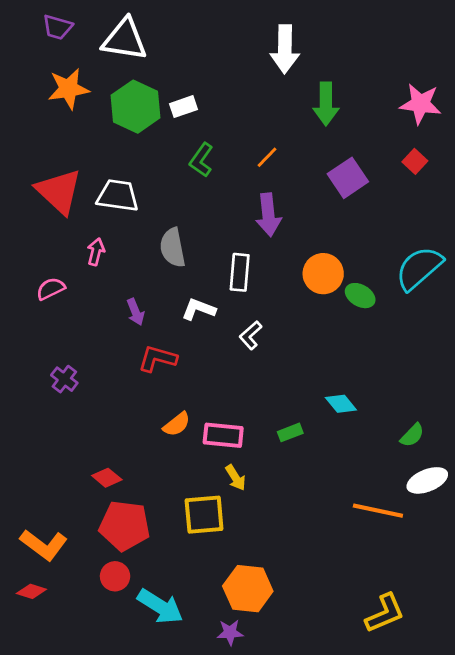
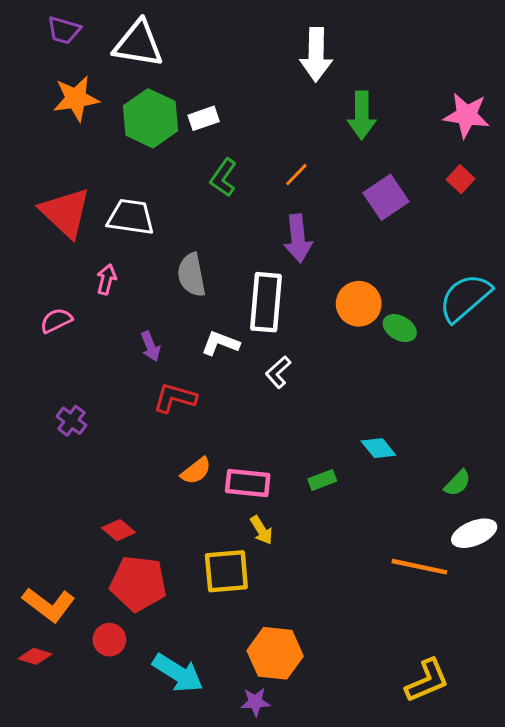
white rectangle: (240, 272) -> (266, 302), size x1.4
red circle: (115, 576) -> (109, 640), moved

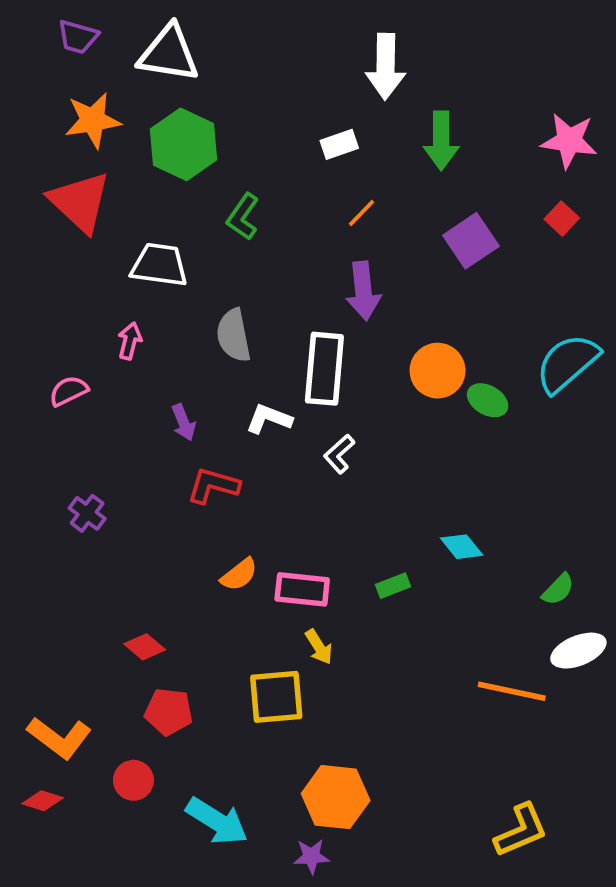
white rectangle: (204, 118) -> (339, 144), moved
green L-shape: (223, 178) -> (243, 217), moved
red triangle: (65, 213) -> (80, 202), moved
red pentagon: (138, 583) -> (169, 712), size x0.7

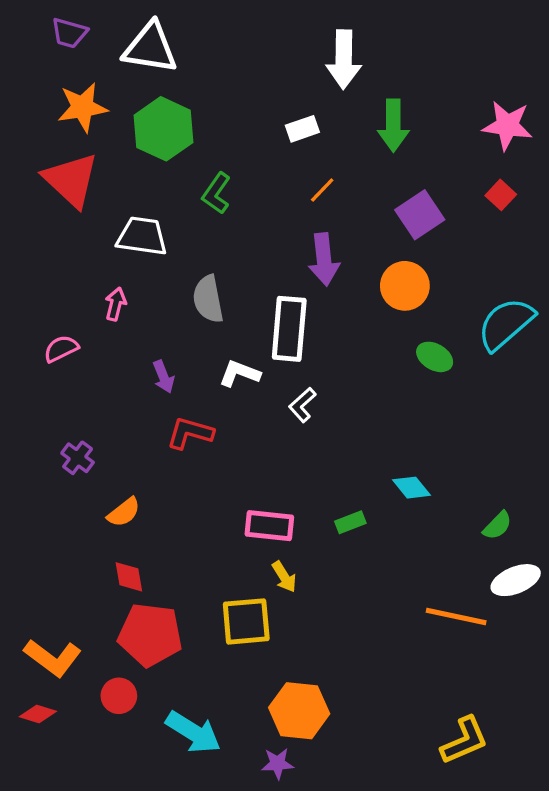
orange circle: (438, 371) -> (405, 286), moved
orange semicircle: (239, 575) -> (124, 512), moved
red diamond: (145, 647) -> (129, 577), turned 40
red pentagon: (169, 712) -> (150, 635), size x1.5

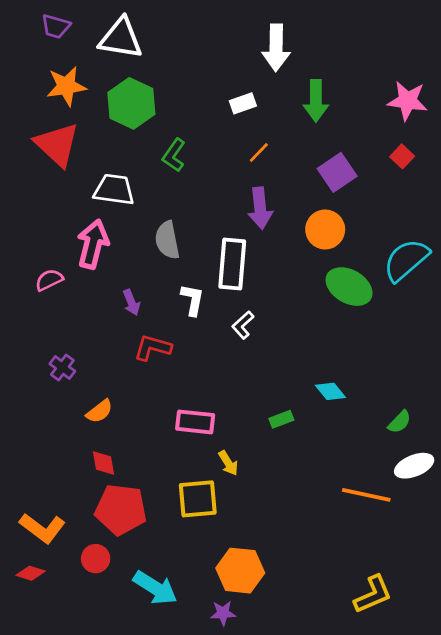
pink arrow: (116, 304) -> (93, 244), size x1.8
green ellipse: (435, 357) -> (349, 287), size x1.6
white L-shape: (240, 373) -> (192, 300), turned 80
pink rectangle: (269, 526) -> (195, 422), moved

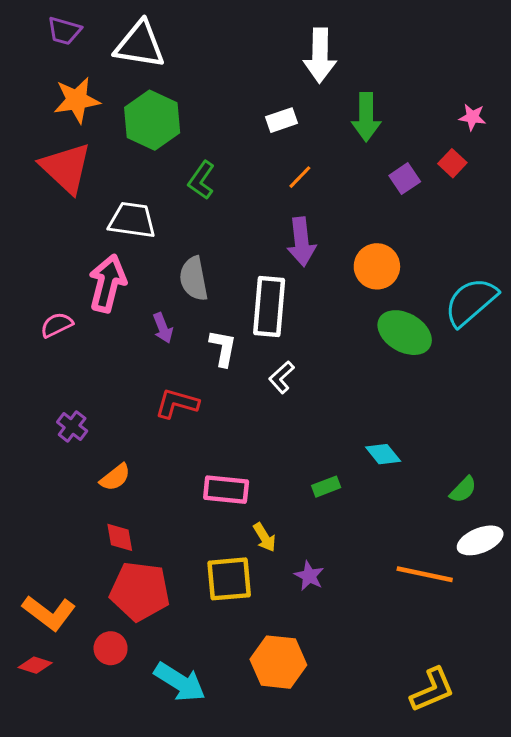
pink star: (407, 101) -> (472, 117), size x0.6
red square: (402, 156) -> (452, 163), moved
purple square: (337, 172) -> (405, 179), moved, size x0.7
purple arrow: (131, 302) -> (163, 328), moved
purple star: (223, 613) -> (309, 576), moved, turned 30

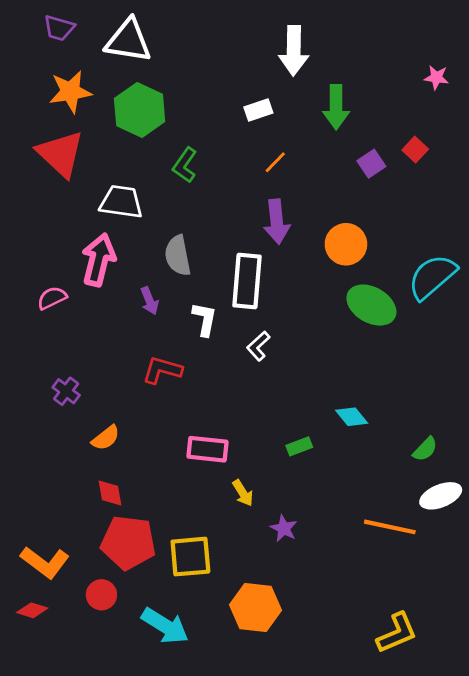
pink star: (472, 117) -> (436, 77), moved
yellow square: (229, 579) -> (190, 557), moved

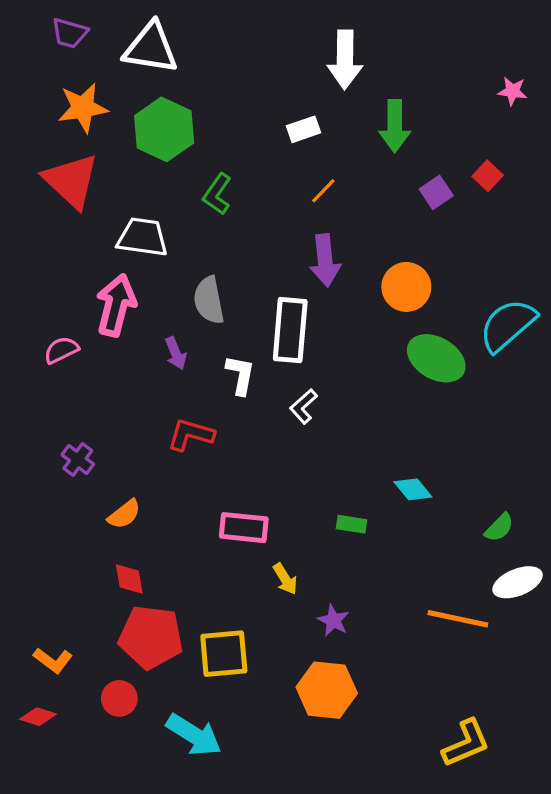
green rectangle: (299, 446) -> (352, 524), turned 30
orange L-shape: (45, 562) -> (53, 660), size x0.7
orange hexagon: (256, 607) -> (327, 690), moved

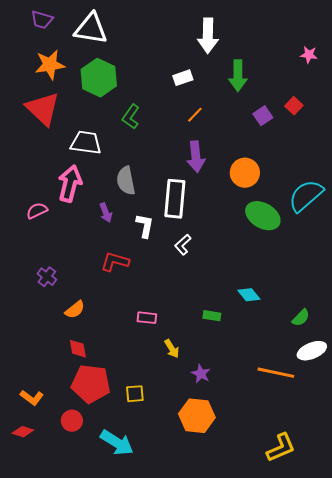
pink rectangle: (244, 528) -> (147, 318), size x0.7
yellow square: (224, 654) -> (135, 394), size x0.6

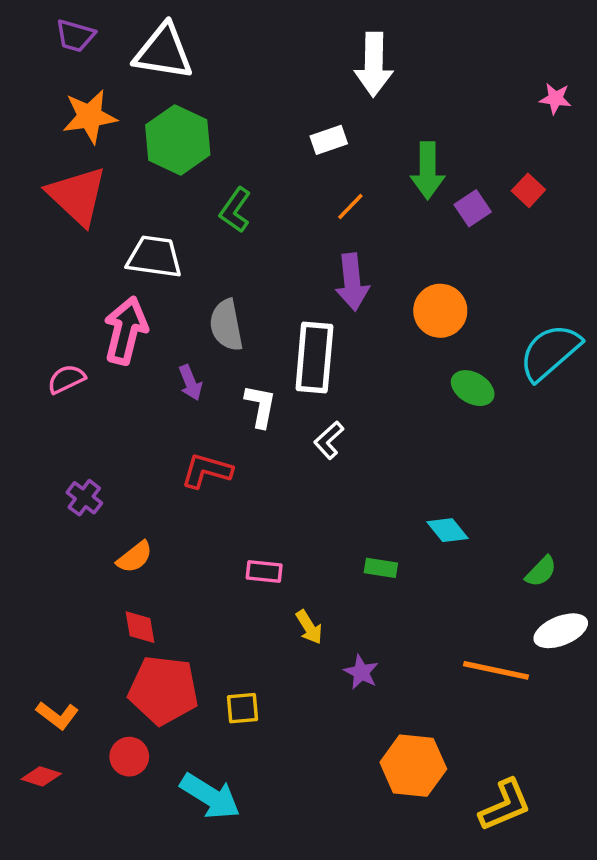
green arrow: (238, 76) -> (428, 171), moved
green ellipse: (263, 216) -> (473, 388), size x0.7
orange hexagon: (197, 416) -> (413, 766), moved

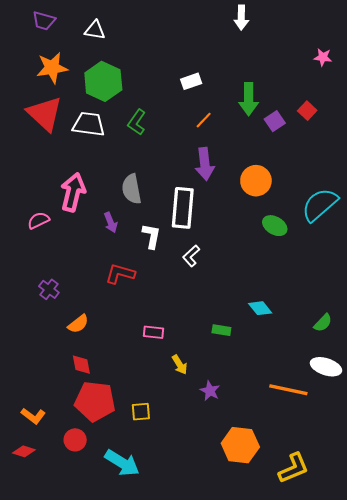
white triangle: (163, 52) -> (95, 30), size x0.6
white arrow: (374, 64) -> (241, 18), moved, size x0.7
white trapezoid: (154, 257) -> (89, 124), moved
green semicircle: (541, 571) -> (323, 323), moved
white ellipse: (561, 631) -> (326, 367), turned 40

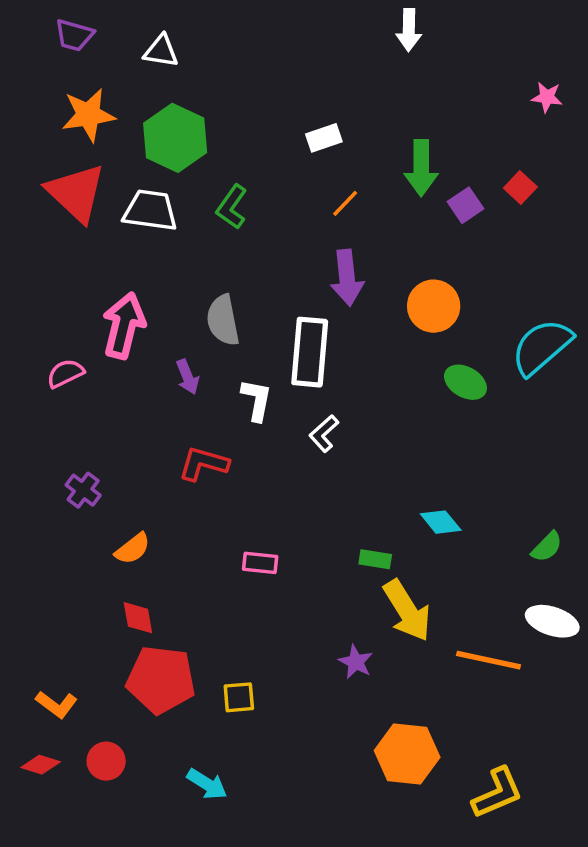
yellow arrow: (180, 365) -> (407, 611), moved, size x1.8
red circle: (75, 440) -> (106, 761), moved
cyan arrow: (122, 463) -> (207, 784), size x0.7

